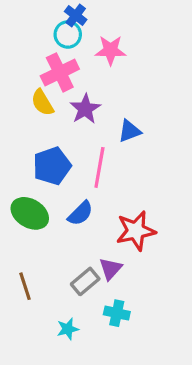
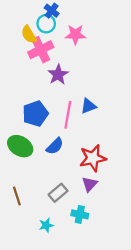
yellow semicircle: (42, 103) -> (29, 34), moved
blue triangle: (129, 131) -> (88, 106), moved
purple triangle: (111, 269) -> (90, 184), moved

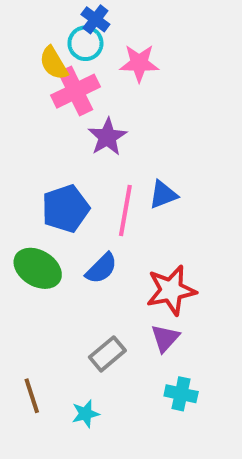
brown line: (17, 196) -> (32, 396), moved
cyan cross: (80, 214) -> (181, 394), moved

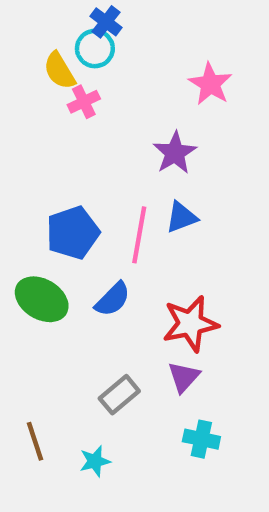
pink star: (139, 63) -> (210, 84), moved, turned 30
pink cross: (76, 91) -> (84, 102), size x0.6
purple star: (107, 137) -> (175, 153), moved

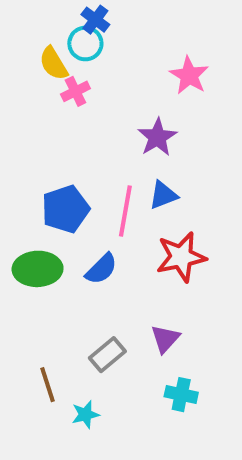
green ellipse: (42, 299) -> (38, 269), turned -33
red star: (190, 324) -> (181, 257), moved
brown line: (35, 441) -> (48, 385), moved

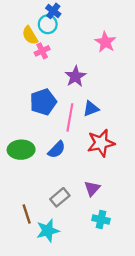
purple star: (157, 137) -> (75, 76), moved
blue pentagon: (65, 209) -> (43, 102), moved
cyan star: (85, 415) -> (48, 231), size x1.5

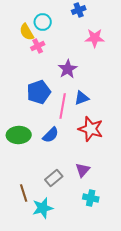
blue cross: (53, 11) -> (79, 10), moved, turned 32
pink star: (105, 42) -> (95, 38), turned -30
red star: (101, 143) -> (91, 129), turned 30

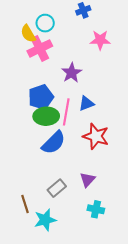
pink cross: (38, 46) -> (40, 48), size x1.6
green ellipse: (19, 135) -> (46, 116), moved
blue semicircle: (51, 135) -> (54, 143), size x1.4

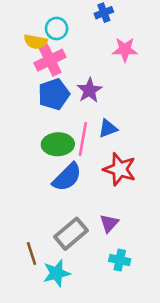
yellow semicircle: (28, 34) -> (35, 42), turned -48
blue pentagon: (41, 97) -> (54, 94), moved
gray rectangle: (57, 188) -> (71, 234), size x1.4

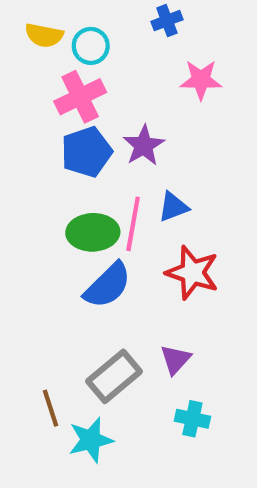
yellow semicircle: (35, 42) -> (44, 35), moved

